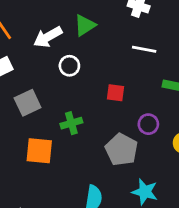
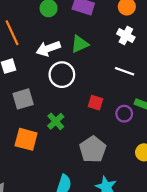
white circle: (69, 66) -> (62, 75), size x1.5
green cross: (71, 123) -> (56, 121), turned -36
purple circle: (148, 124) -> (124, 114), moved

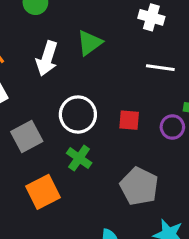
white arrow: (48, 48) -> (47, 58), turned -40
white circle: (62, 75) -> (78, 115), moved
orange square: (26, 139) -> (43, 192), turned -30

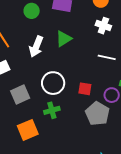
green cross: (79, 158) -> (52, 110), turned 35
gray pentagon: (139, 186) -> (97, 114), moved

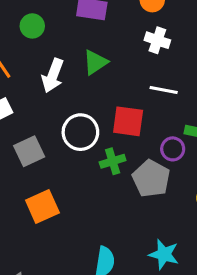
green circle: (32, 11) -> (32, 26), moved
red square: (85, 89) -> (128, 121), moved, size x1.5
green cross: (52, 110) -> (113, 161), moved

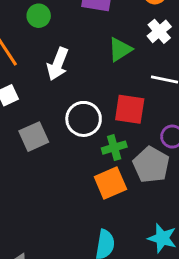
white cross: (157, 40) -> (159, 31), turned 30
green triangle: (95, 62) -> (120, 49), moved
orange square: (42, 206) -> (110, 183), moved

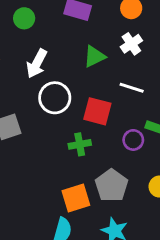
white circle: (84, 119) -> (55, 98), moved
gray pentagon: (151, 165) -> (112, 185), moved
orange square: (110, 183) -> (76, 198), moved

